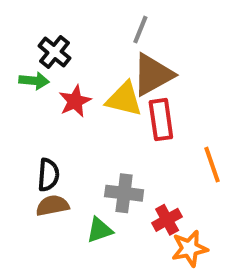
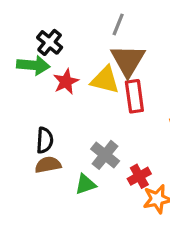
brown triangle: (153, 75) -> (128, 60), turned -30
green arrow: (34, 81) -> (33, 65), size x1.4
gray cross: (124, 193) -> (105, 155), turned 32

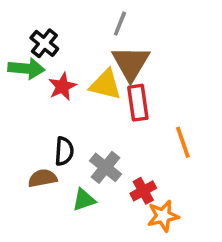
black semicircle: (45, 140) -> (64, 151), moved

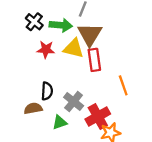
green arrow: (26, 68) -> (61, 25), moved
red star: (62, 86) -> (46, 49), turned 30
red cross: (143, 191) -> (98, 117), size x1.5

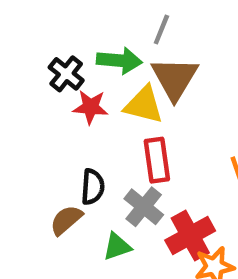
black cross: (34, 22) -> (66, 74), moved
red rectangle: (94, 60) -> (157, 160), moved
brown semicircle: (33, 108) -> (66, 220), turned -30

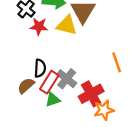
red rectangle: (157, 160) -> (49, 82), moved, turned 40

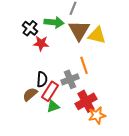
yellow triangle: (67, 25) -> (97, 35), moved
orange line: (117, 62) -> (84, 65), moved
gray cross: (67, 79) -> (70, 79), moved, turned 30

